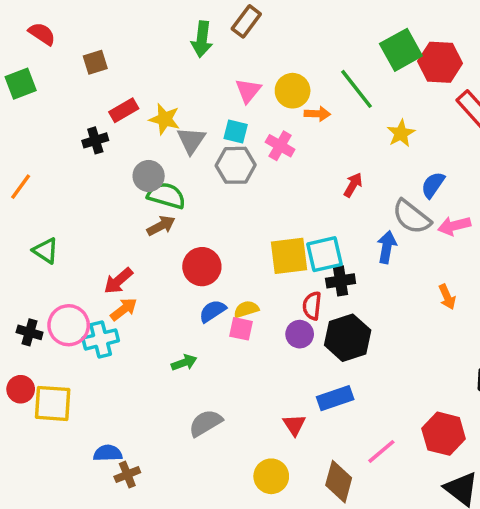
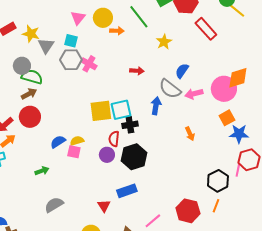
pink cross: (280, 146) -> (89, 64), moved
red arrow: (353, 185) -> (137, 71), turned 64
red circle: (202, 267) -> (30, 117), moved

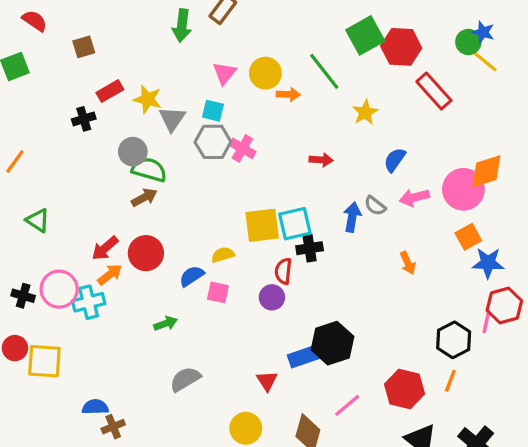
gray semicircle: (170, 89) -> (375, 206), moved, size x0.6
red circle: (30, 117) -> (146, 253), moved
yellow semicircle: (77, 141) -> (223, 255), moved
black hexagon: (134, 157) -> (332, 343), moved

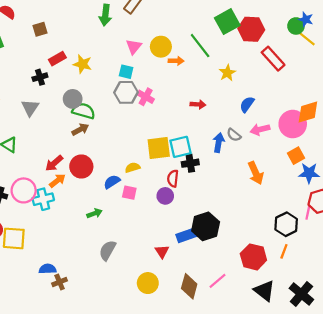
gray triangle: (172, 119) -> (30, 108), moved
orange arrow: (408, 263) -> (256, 173), size x1.5
gray semicircle: (185, 379) -> (107, 250), turned -30
pink line: (347, 405) -> (218, 281), moved

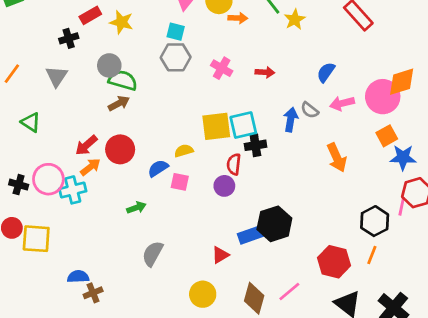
yellow star: (227, 73) -> (295, 19), moved
pink cross: (146, 97) -> (222, 68), moved
red triangle: (162, 251) -> (220, 255), turned 32

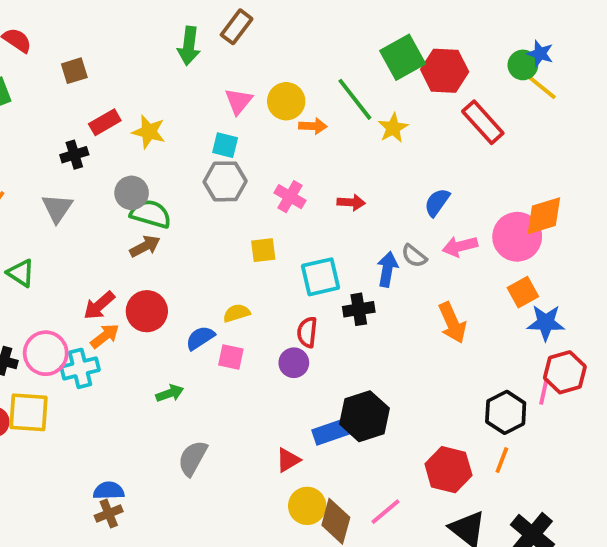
yellow square: (216, 126) -> (263, 250), moved, size x0.6
black cross: (255, 145) -> (359, 309), moved
yellow square: (36, 239) -> (28, 412), moved
blue semicircle: (78, 277) -> (109, 491), moved
yellow circle: (203, 294) -> (307, 506), moved

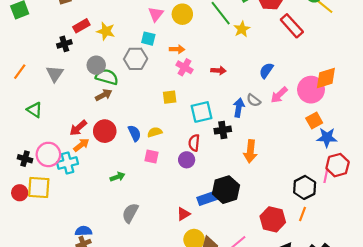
orange arrow: (313, 126) -> (177, 49), moved
gray hexagon: (225, 181) -> (136, 59), moved
pink arrow: (460, 246) -> (279, 95), turned -30
orange arrow: (452, 323) -> (250, 151), moved, turned 30
blue semicircle: (200, 338) -> (135, 133), moved, turned 98

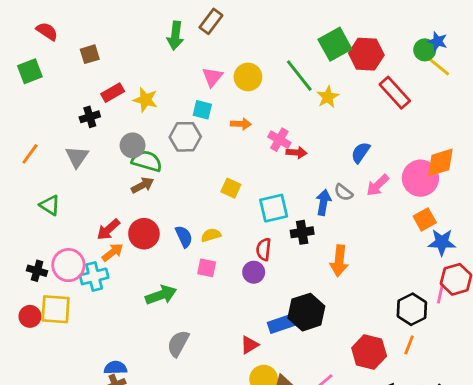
pink cross: (184, 67) -> (279, 140), moved
yellow square: (170, 97) -> (231, 188), turned 32
green arrow: (117, 177) -> (161, 295), size x1.5

